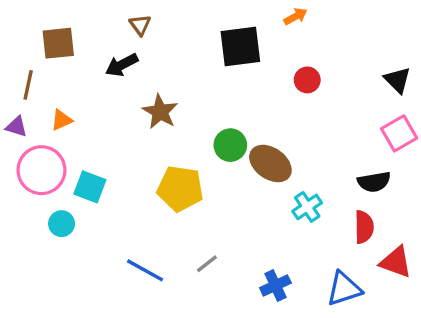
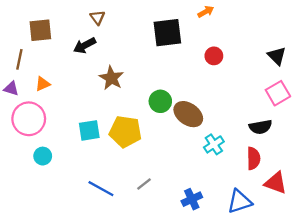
cyan square: (90, 187) -> (89, 130), moved, turned -30

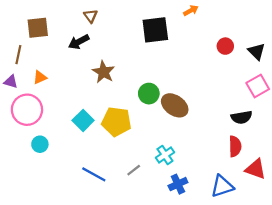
red circle: (214, 56) -> (225, 46), moved
cyan square: (89, 130) -> (83, 120), turned -36
cyan cross: (214, 144) -> (165, 155), moved

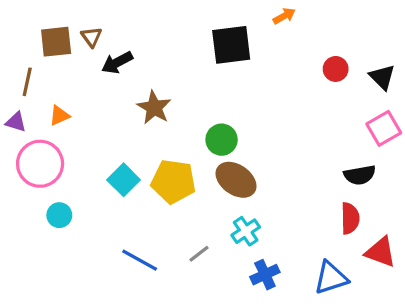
brown triangle: (91, 16) -> (91, 37), moved
brown ellipse: (175, 105) -> (236, 180), moved

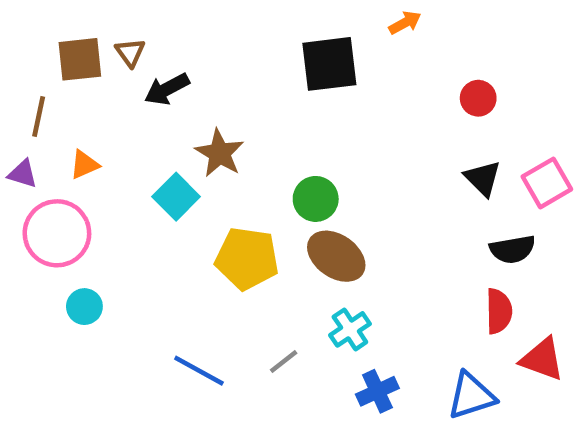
black triangle: (382, 77) -> (483, 178), moved
cyan square: (124, 180) -> (176, 197), moved

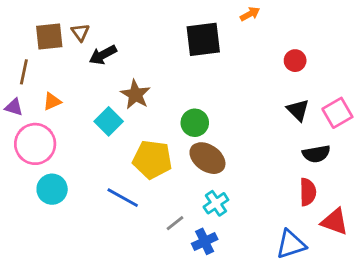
cyan circle: (84, 307) -> (52, 189), size x1.4
blue line: (199, 371) -> (123, 198), moved
blue cross: (377, 391) -> (205, 241), moved

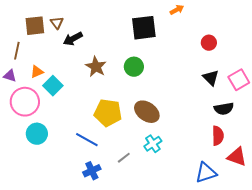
cyan square: (109, 121) -> (53, 86), moved
green circle: (195, 123) -> (134, 67), moved
blue cross: (205, 241) -> (92, 171), moved

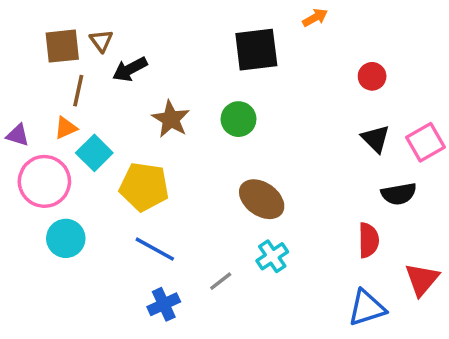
brown line: (17, 51) -> (78, 91), moved
yellow pentagon: (108, 113) -> (144, 187), moved
red semicircle: (218, 136) -> (368, 240), moved
red triangle: (237, 157) -> (422, 279), turned 50

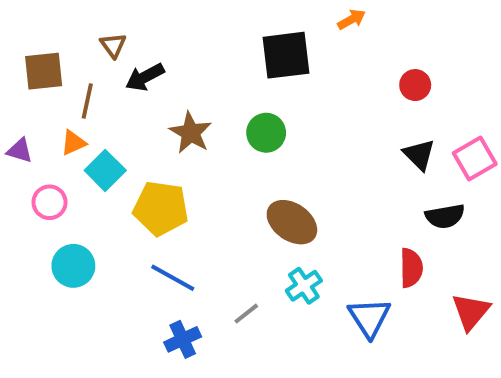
brown square: (62, 46) -> (44, 71), moved
pink circle: (44, 181) -> (50, 202), size x0.6
blue triangle: (367, 308) -> (369, 318), moved, turned -45

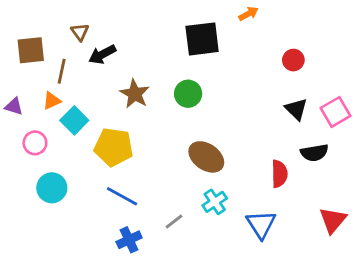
red semicircle: (411, 268) -> (279, 174), moved

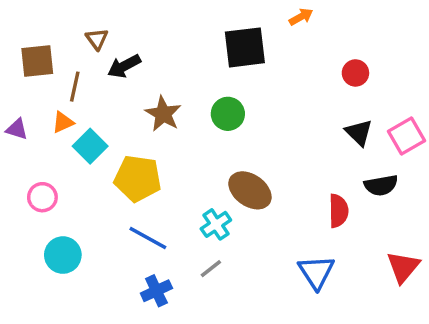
pink circle: (35, 143) -> (42, 197), moved
cyan circle: (52, 188) -> (63, 255), moved
cyan cross: (215, 202) -> (216, 224), moved

